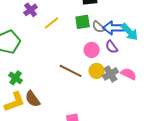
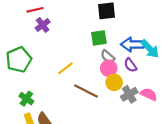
yellow line: (52, 23) -> (65, 68), moved
gray semicircle: (99, 27) -> (108, 56), moved
yellow circle: (97, 71) -> (114, 82), moved

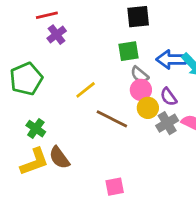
purple semicircle: (130, 65) -> (169, 97), moved

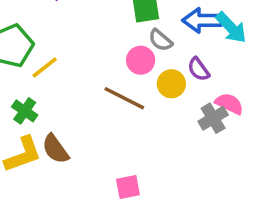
yellow line: (86, 90) -> (45, 67), moved
pink circle: (141, 90) -> (141, 60), moved
gray cross: (167, 123) -> (213, 118), moved

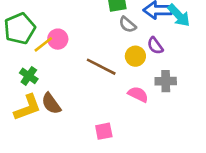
pink circle: (141, 60) -> (58, 39), moved
pink semicircle: (229, 104) -> (138, 94), moved
gray cross: (213, 118) -> (166, 81), turned 30

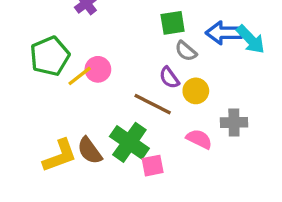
purple semicircle: (155, 46) -> (169, 78), moved
green cross: (29, 76) -> (129, 142), moved, size x1.6
pink square: (104, 131) -> (153, 166), moved

